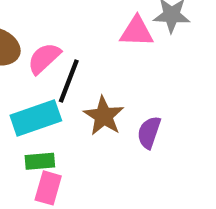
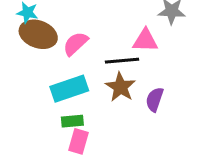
pink triangle: (137, 32) -> (145, 40), moved
black line: (69, 81) -> (122, 61), moved, turned 64

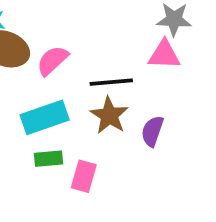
pink triangle: (145, 40) -> (164, 55), moved
pink rectangle: (79, 141) -> (84, 176), moved

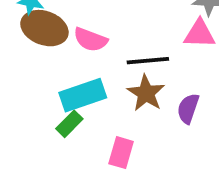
pink semicircle: (52, 61) -> (90, 40), turned -116
green rectangle: (48, 159) -> (69, 124), moved, turned -40

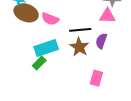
purple semicircle: (188, 109) -> (101, 41), moved
pink rectangle: (121, 153) -> (96, 78), moved

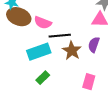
black line: (80, 30) -> (60, 36), moved
green rectangle: (39, 63) -> (43, 78), moved

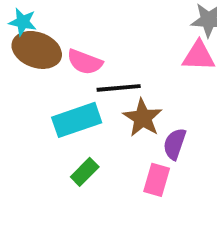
purple semicircle: (94, 45) -> (175, 144), moved
pink rectangle: (89, 82) -> (157, 180), moved

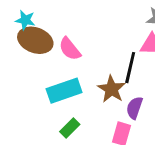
pink semicircle: (85, 62) -> (70, 49), turned 30
black line: (119, 88) -> (130, 68), moved, turned -72

